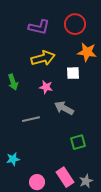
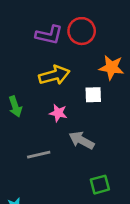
red circle: (75, 24) -> (82, 31), moved

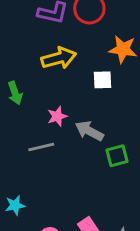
pink star: (58, 113) -> (57, 116), moved, turned -30
green square: (100, 185) -> (117, 156), moved

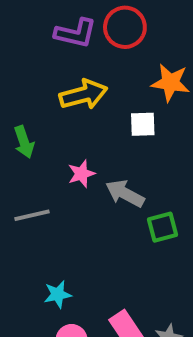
gray line: (41, 147) -> (32, 215), moved
cyan star: (15, 205) -> (58, 294), moved

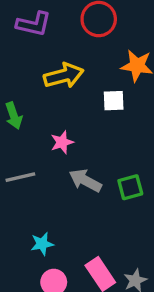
purple L-shape: (75, 33) -> (34, 24), moved
gray arrow: (125, 193) -> (85, 181), moved

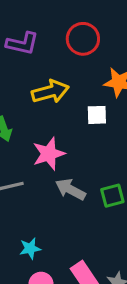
pink star: (62, 142) -> (49, 154), size x1.5

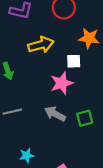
pink star: (49, 154) -> (62, 83), moved

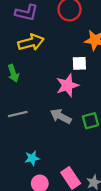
yellow arrow: (41, 45) -> (31, 42), moved

